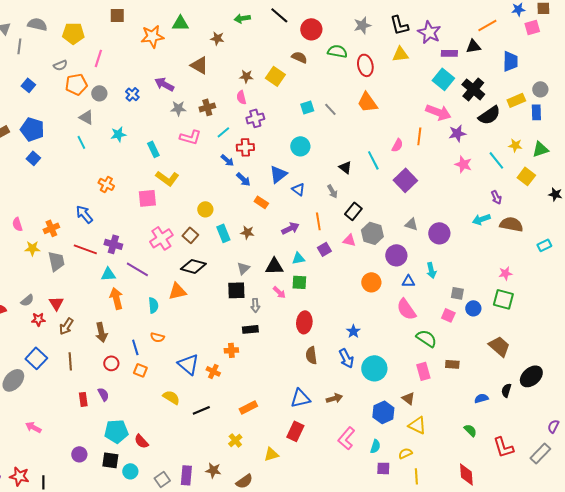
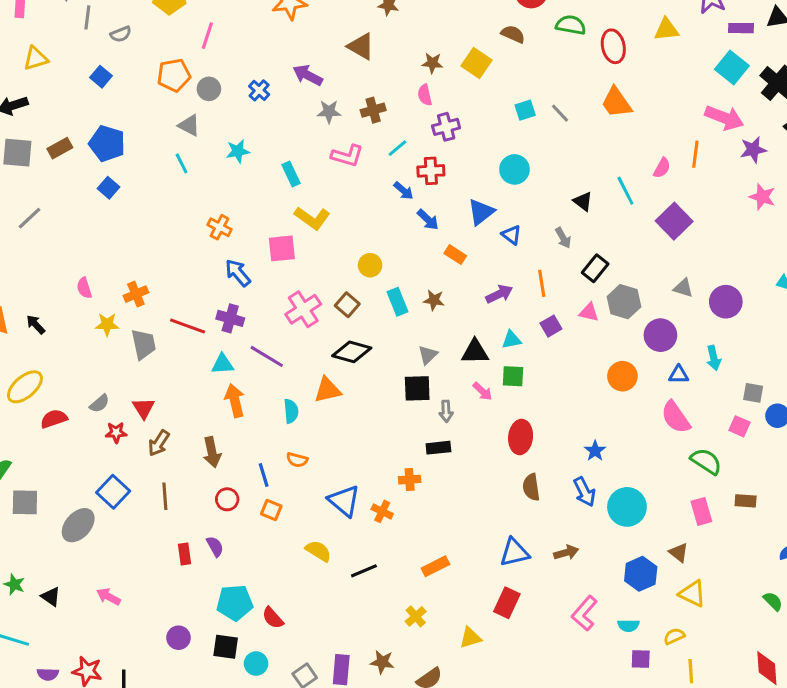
gray semicircle: (60, 65) -> (121, 34), moved
blue arrow: (84, 214) -> (238, 273), moved
cyan semicircle: (375, 446) -> (629, 626), turned 72

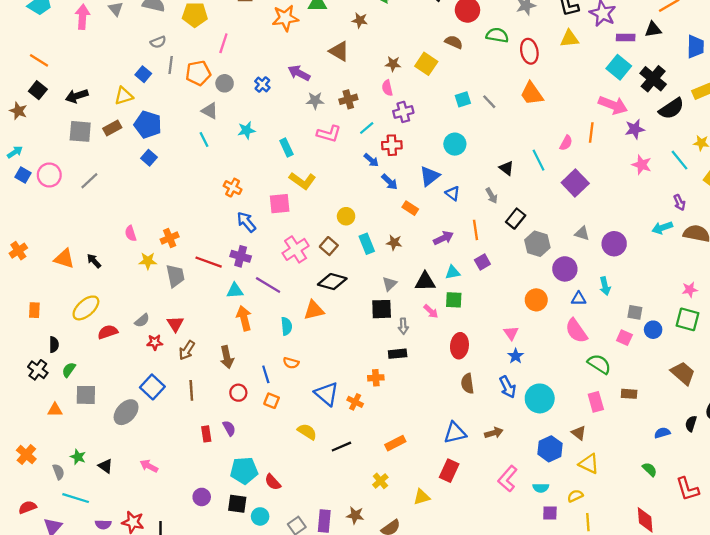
gray line: (87, 17) -> (171, 65), moved
yellow triangle: (36, 58) -> (124, 96), moved
pink triangle: (589, 312) -> (511, 333), moved, turned 42

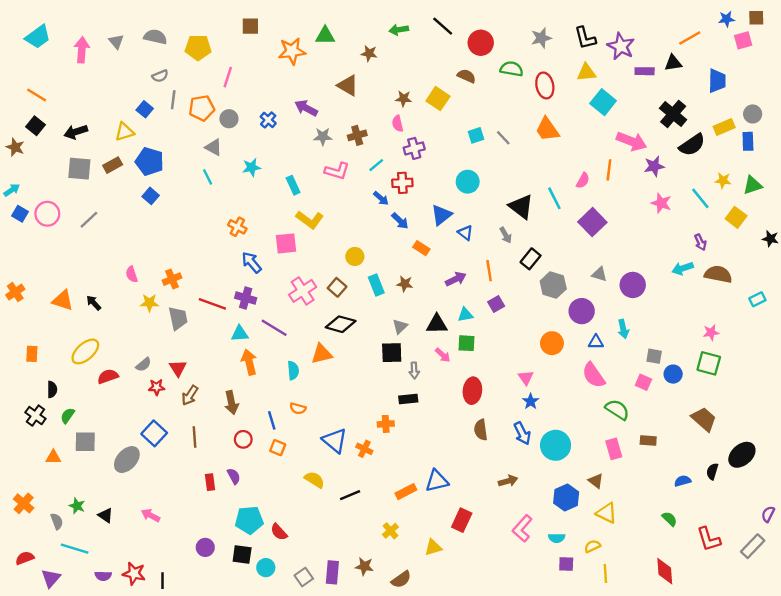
cyan square: (619, 67) -> (603, 102), moved
black triangle: (506, 168) -> (521, 207), size x1.6
blue triangle: (455, 433) -> (437, 481), moved

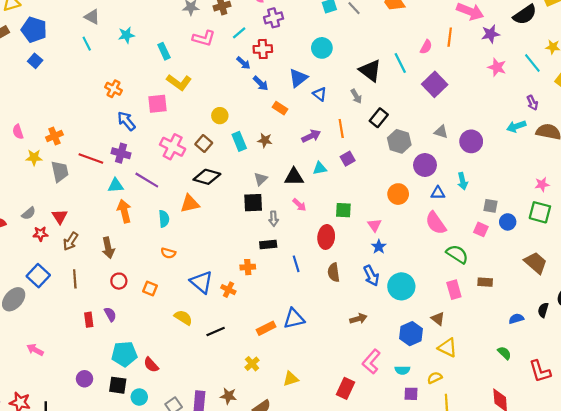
pink cross: (303, 291) -> (173, 147), turned -30
green square: (466, 343) -> (343, 210), moved
blue line: (272, 420) -> (296, 264), moved
red rectangle: (462, 520) -> (345, 388), moved

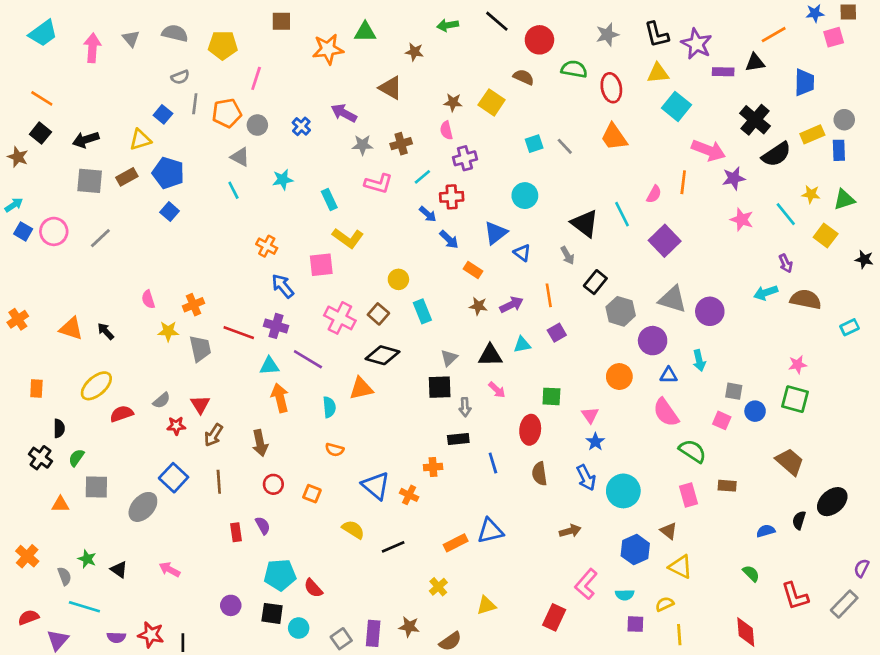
gray triangle: (441, 132) -> (673, 299), size x1.6
brown star: (265, 140) -> (478, 306), moved

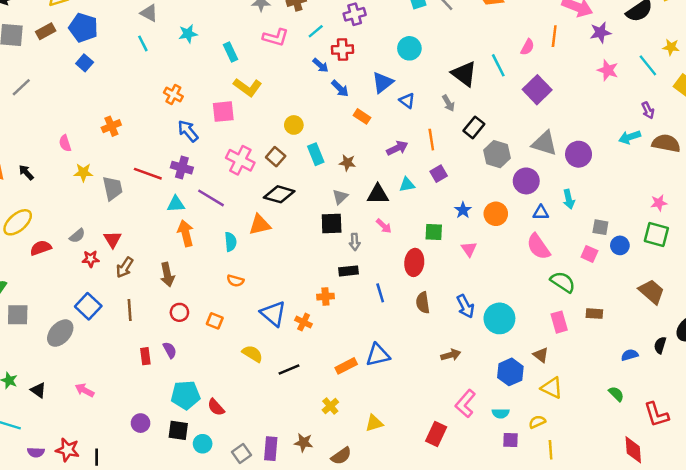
orange cross: (194, 305) -> (111, 126), moved
brown star: (478, 306) -> (347, 163), moved
blue star: (595, 442) -> (463, 210), moved
red diamond: (746, 632) -> (633, 450), moved

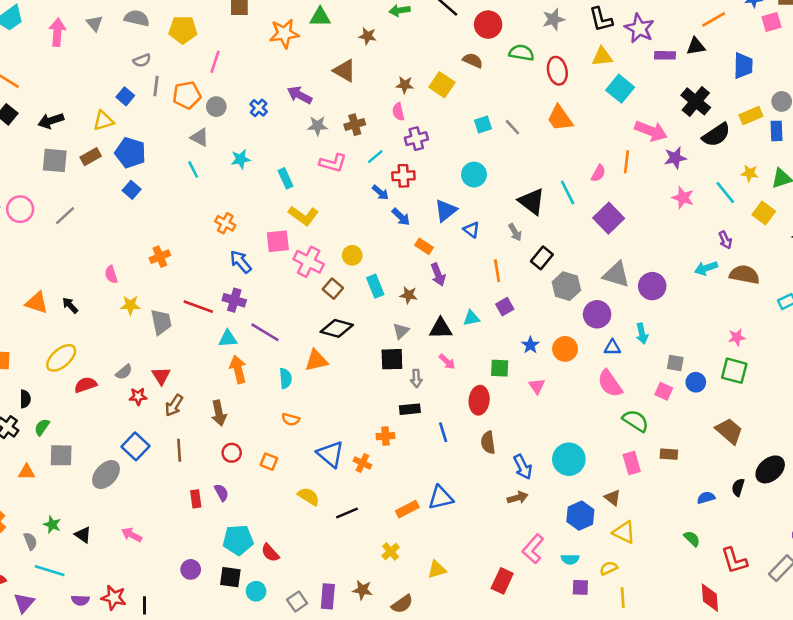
purple arrow: (397, 148) -> (438, 275), moved, turned 95
pink cross: (240, 160) -> (309, 262), moved
blue arrow: (465, 306) -> (523, 467), moved

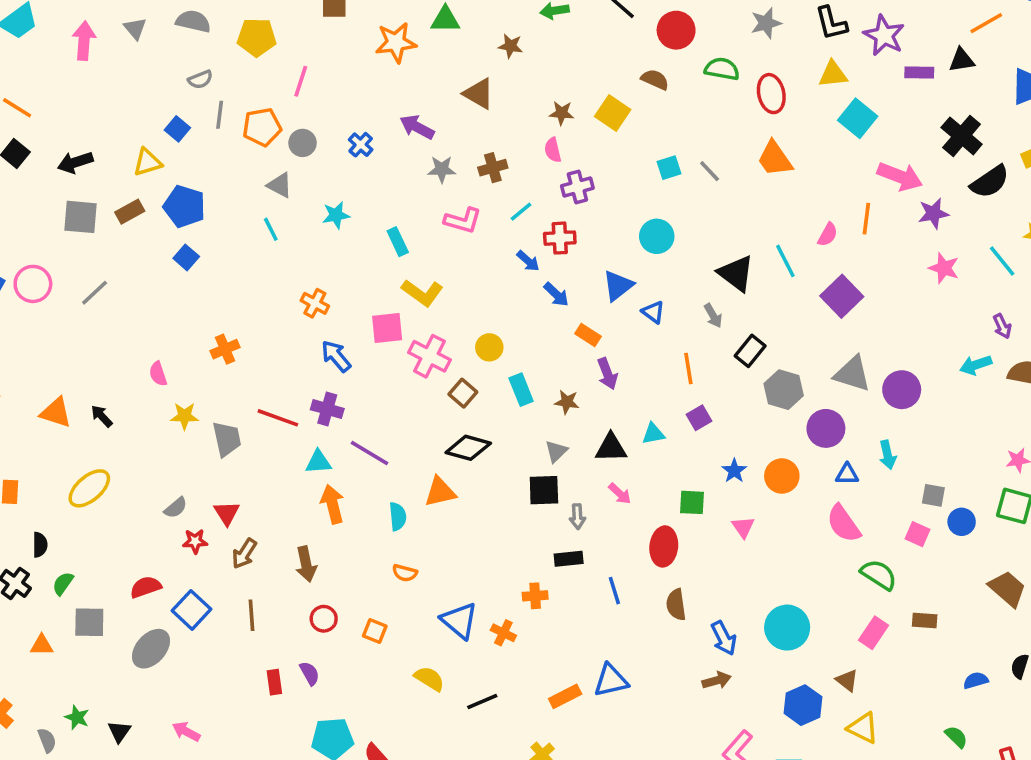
red semicircle: (86, 385) -> (146, 587), moved
pink rectangle: (632, 463) -> (873, 633), turned 50
black triangle: (83, 535) -> (119, 732), turned 30

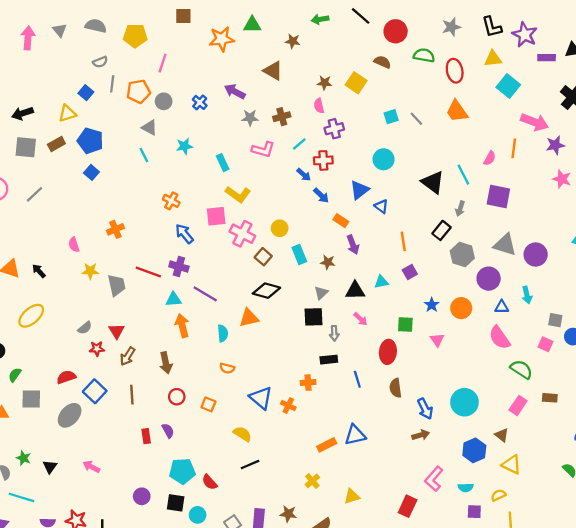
purple square: (842, 296) -> (498, 197), turned -35
gray arrow: (713, 316) -> (460, 209), moved, turned 48
black line: (482, 702) -> (250, 465), moved

